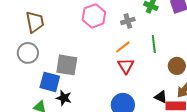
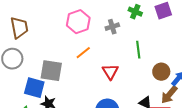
orange line: (123, 47) -> (83, 53), moved

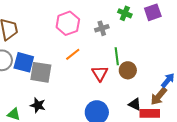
green line: (138, 50) -> (117, 56), moved
brown circle: (161, 72) -> (128, 70), moved
blue square: (34, 88) -> (24, 62), moved

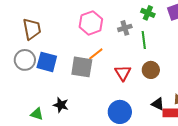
green line: (117, 56) -> (144, 40), moved
gray square: (41, 72) -> (82, 67), moved

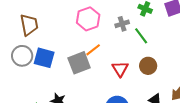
green line: (144, 40) -> (141, 36), turned -30
gray square: (82, 67) -> (79, 63), turned -30

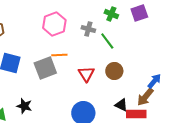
gray cross: (122, 24) -> (88, 29), turned 32
orange line: (93, 50) -> (59, 55), turned 35

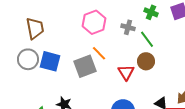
orange line: (59, 55) -> (99, 53), turned 49
brown circle: (114, 71) -> (146, 61), moved

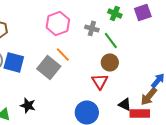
gray square: (85, 66) -> (49, 67), turned -30
red triangle: (126, 72) -> (100, 81), moved

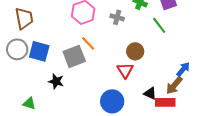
green line: (111, 40) -> (159, 25), moved
gray square: (49, 67) -> (74, 56), turned 30
black star: (28, 105) -> (56, 81), moved

